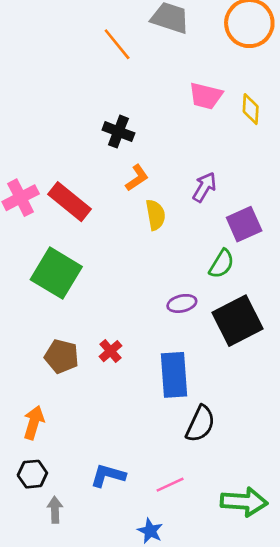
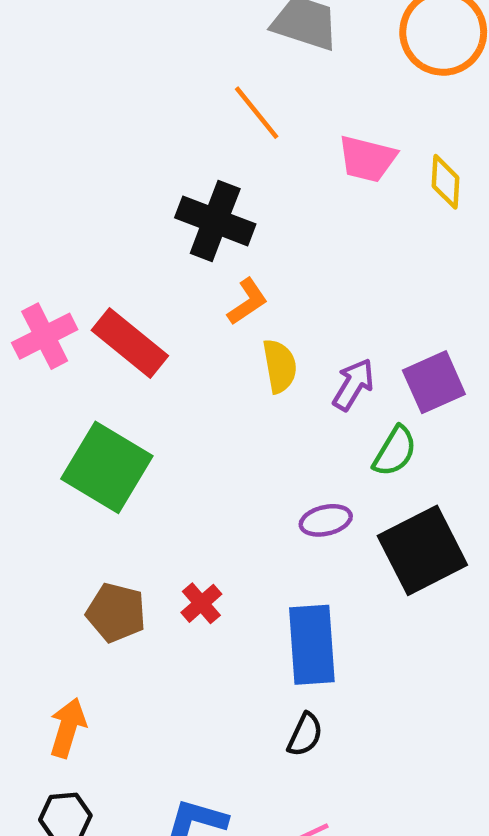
orange line: (117, 44) -> (257, 113), moved
black cross: (118, 132) -> (215, 221), size x1.4
purple arrow: (204, 187) -> (353, 384), moved
black semicircle: (200, 424) -> (305, 735), moved, size x0.7

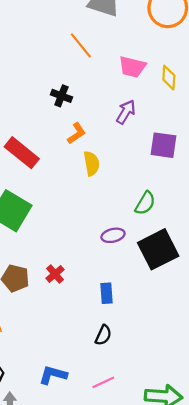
black cross: (215, 221) -> (61, 96), size x0.6
purple square: (434, 382) -> (163, 145), moved, turned 32
purple arrow: (353, 384) -> (126, 112), moved
blue rectangle: (312, 645) -> (107, 293), size x0.6

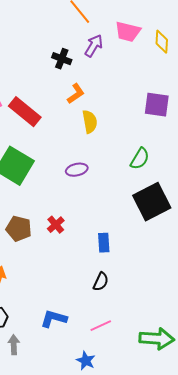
purple arrow: (126, 112) -> (94, 46), moved
purple ellipse: (113, 235) -> (77, 170), moved

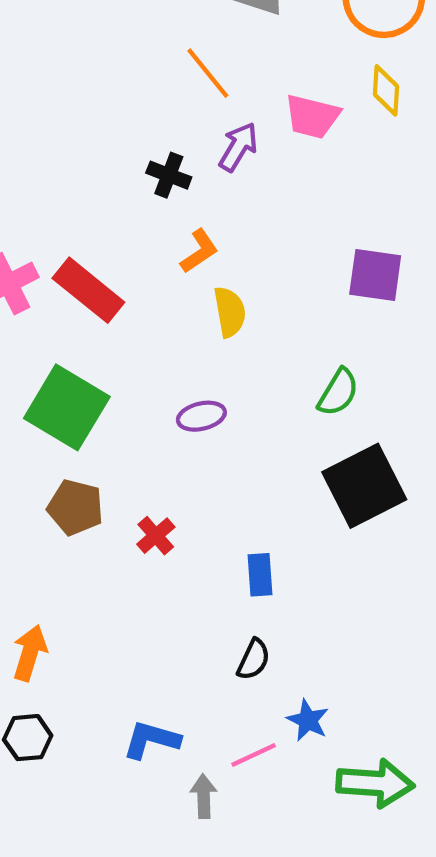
yellow diamond: (162, 42) -> (386, 90), moved
brown pentagon: (19, 229) -> (75, 507), moved
gray arrow: (14, 345) -> (204, 796), moved
blue star: (86, 361) -> (308, 720), moved

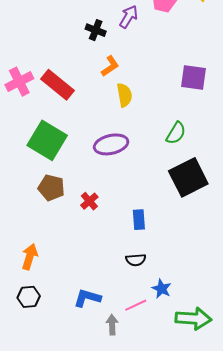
purple ellipse: (201, 416) -> (111, 144), size x1.5
black semicircle: (254, 659) -> (136, 260), turned 60

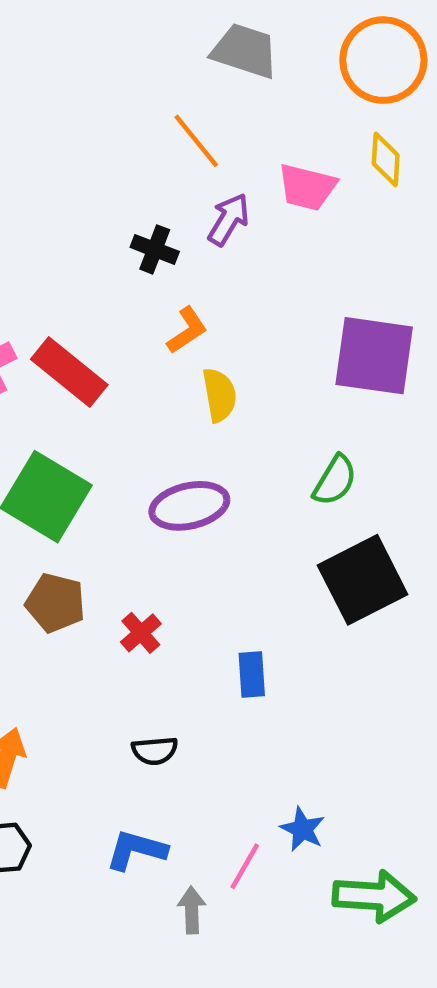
purple square: (193, 77) -> (374, 356), size x1.4
black semicircle: (136, 260) -> (155, 751), moved
pink line: (136, 305) -> (245, 866), turned -35

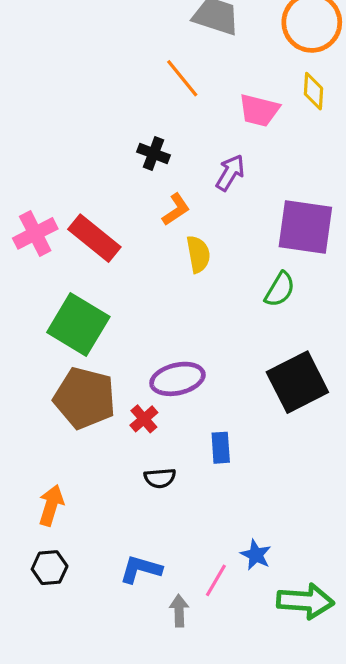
purple arrow: (229, 219) -> (230, 173), moved
green semicircle: (335, 480) -> (280, 289), moved
purple ellipse: (189, 506) -> (177, 379), moved
brown pentagon: (55, 603) -> (85, 398), size x1.5
black semicircle: (155, 751) -> (160, 478), moved

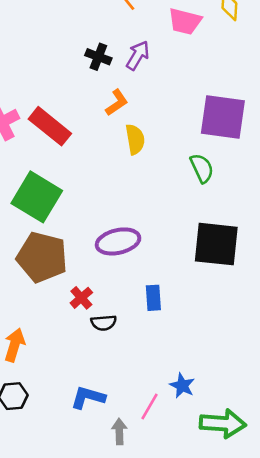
purple arrow: (230, 173) -> (138, 55), moved
green semicircle: (280, 289) -> (202, 168), turned -56
black square: (297, 382) -> (216, 244), turned 33
red cross: (144, 419) -> (81, 298), moved

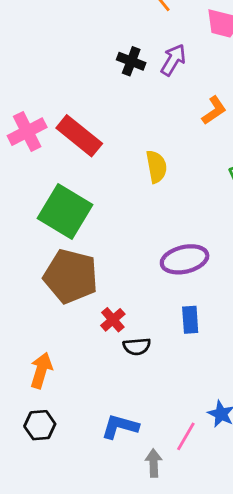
orange L-shape: (117, 103) -> (214, 110), moved
yellow semicircle: (135, 139) -> (156, 167), moved
purple ellipse: (118, 241) -> (185, 259), moved

